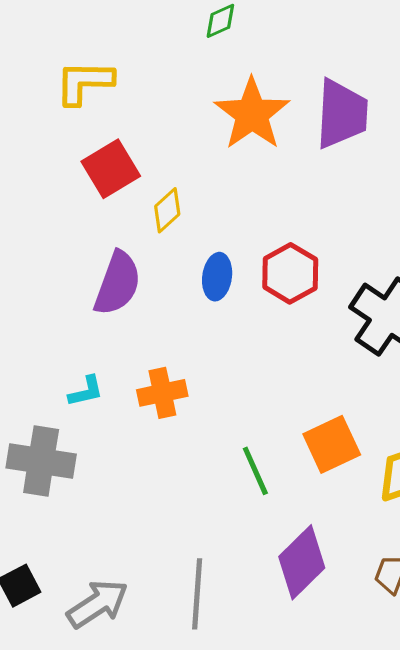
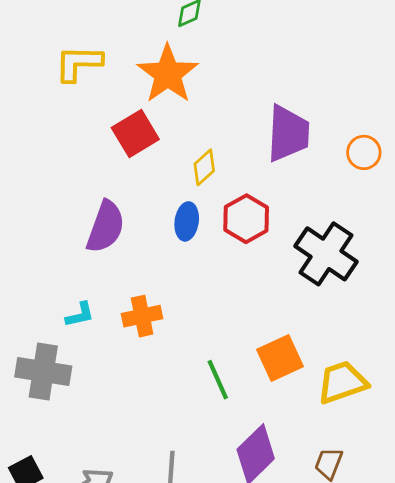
orange star: (252, 114) -> (168, 74), moved
purple trapezoid: (342, 114) -> (288, 134), moved
red square: (111, 169) -> (135, 134), moved
yellow diamond: (167, 210) -> (204, 167), moved

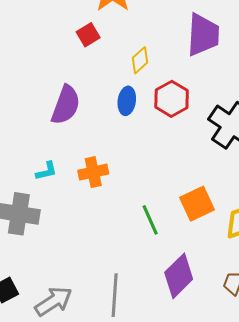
red square: (135, 134) -> (88, 35), size x0.7

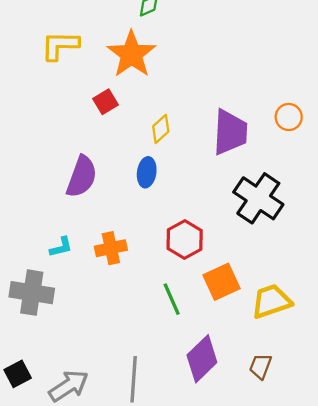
purple trapezoid: (203, 35) -> (230, 132), moved
red hexagon: (172, 99) -> (185, 240), moved

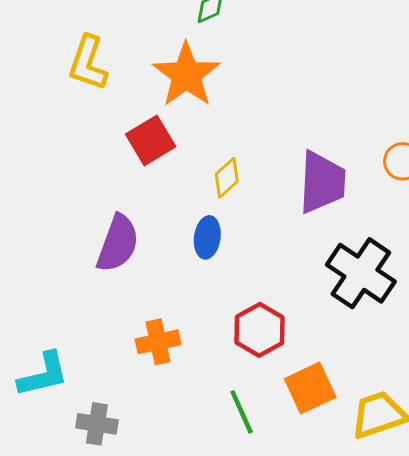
yellow L-shape: (60, 45) -> (88, 63), turned -72
red square: (105, 102) -> (151, 140), size x1.4
cyan L-shape: (61, 247) -> (43, 375), moved, size x1.6
gray cross: (32, 293) -> (97, 424), moved, size x0.7

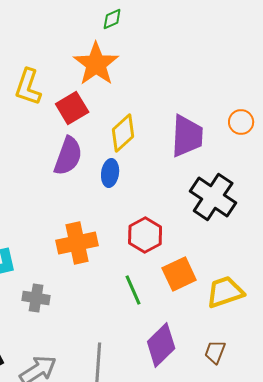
yellow L-shape: (88, 63) -> (28, 87), moved
yellow diamond: (227, 178) -> (123, 133), size x1.4
purple semicircle: (118, 243) -> (68, 156), moved
orange cross: (158, 342) -> (77, 243), size x1.4

